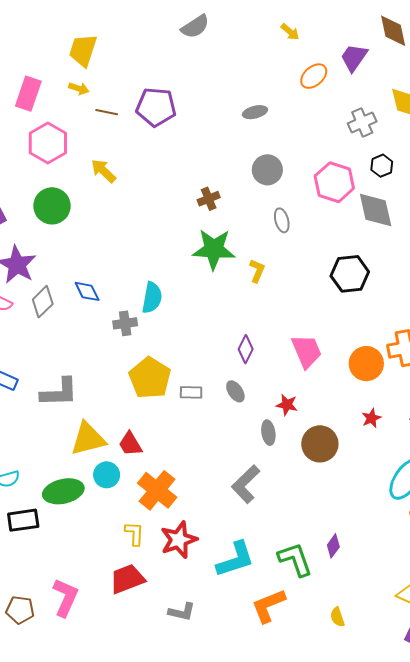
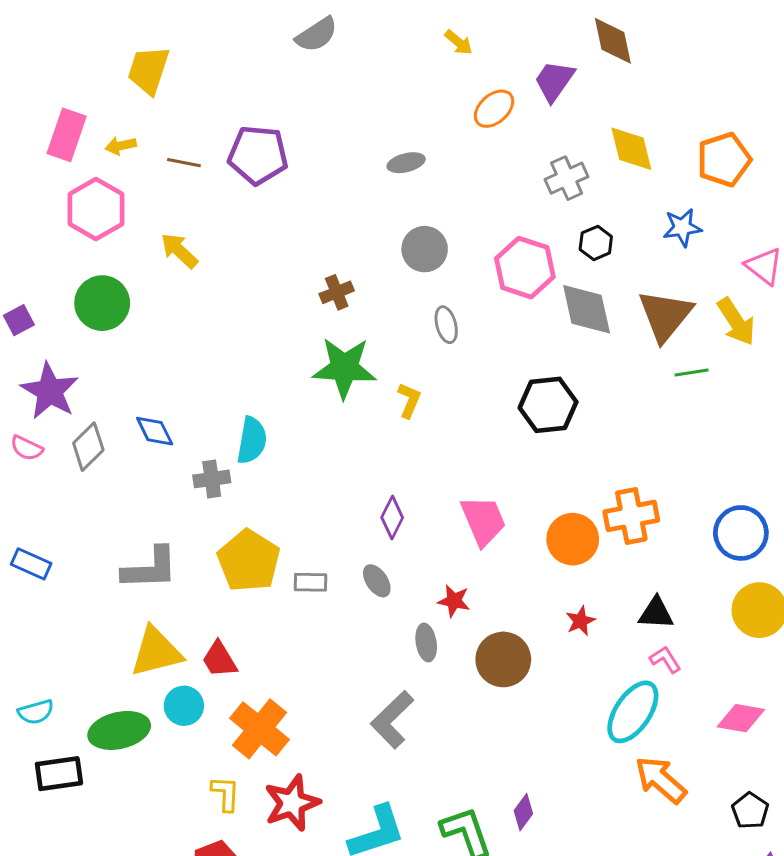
yellow arrow: (79, 88) -> (121, 146), moved, turned 150
gray L-shape: (59, 392) -> (150, 568), moved

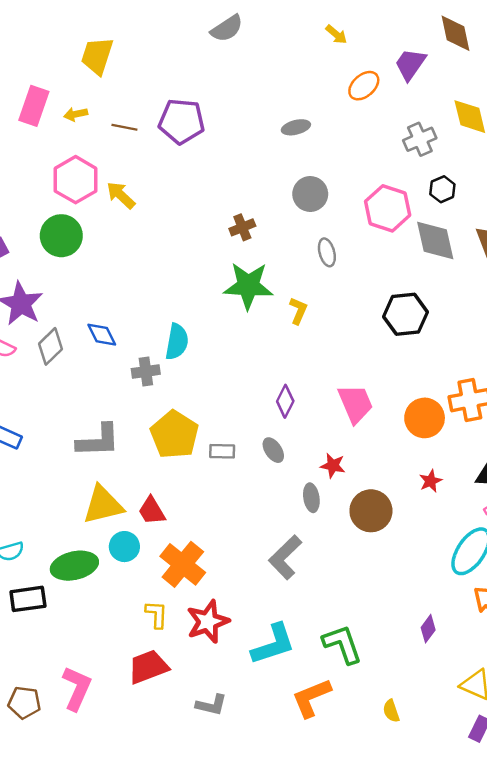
pink hexagon: (96, 209) -> (76, 180), moved
purple diamond: (523, 812) -> (428, 629), moved

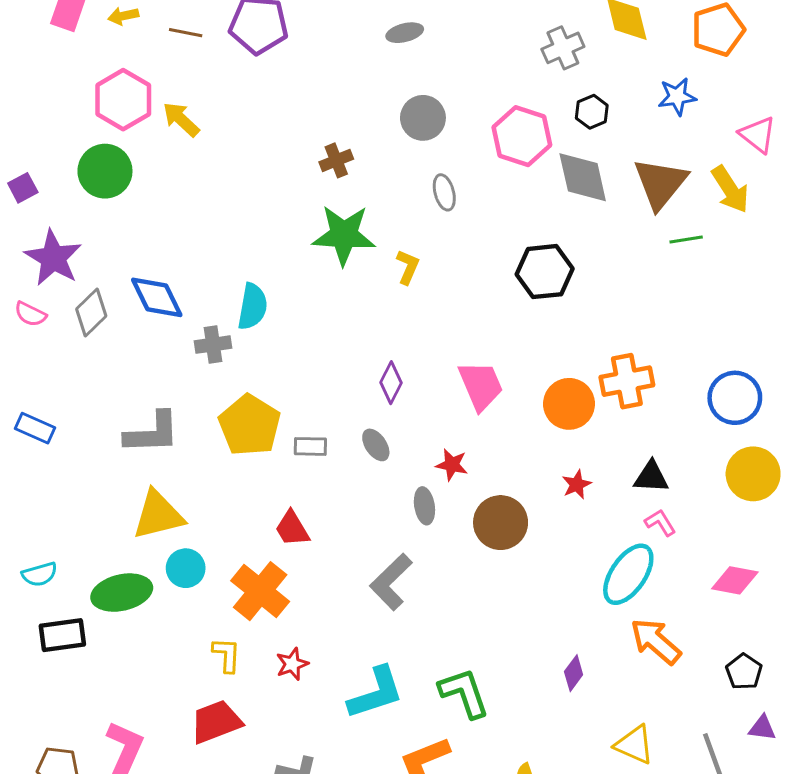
blue diamond: (102, 335) -> (157, 297), size x1.4
red trapezoid: (152, 511) -> (292, 529), moved
red star: (208, 622) -> (292, 664), size x0.6

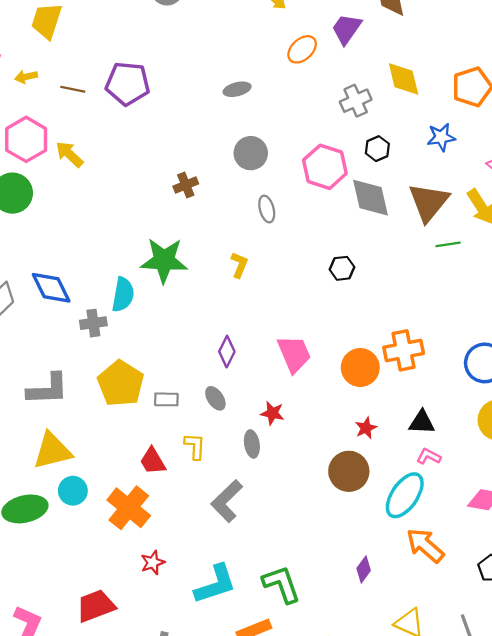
green star: (344, 235) -> (164, 260), moved
black hexagon: (545, 272) -> (342, 268), size x0.6
brown circle: (501, 523) -> (349, 471), moved
pink L-shape: (660, 523) -> (429, 456), turned -30
yellow L-shape: (227, 655) -> (195, 446), moved

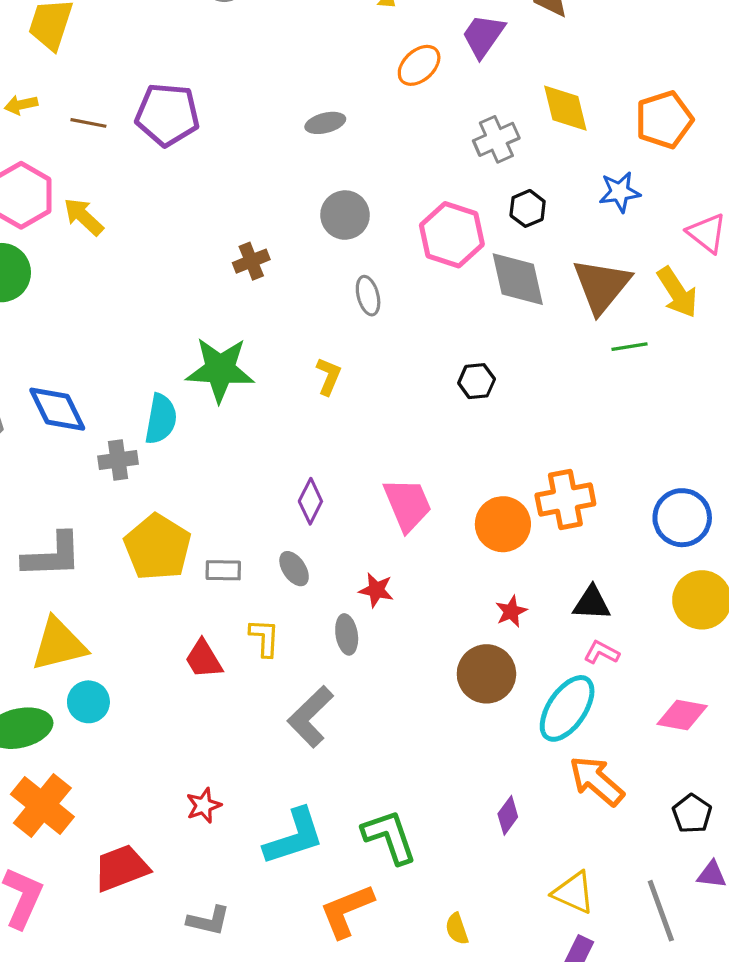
orange cross: (129, 508) -> (42, 805), moved

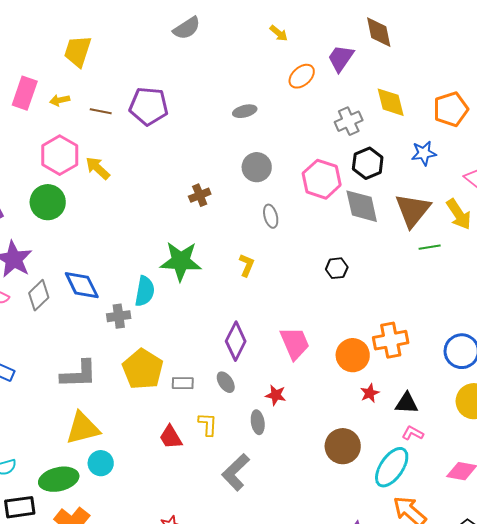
black hexagon: (528, 208) -> (368, 163), size x1.4
purple diamond: (310, 501) -> (236, 341), size x1.4
red star: (511, 611) -> (370, 393), moved

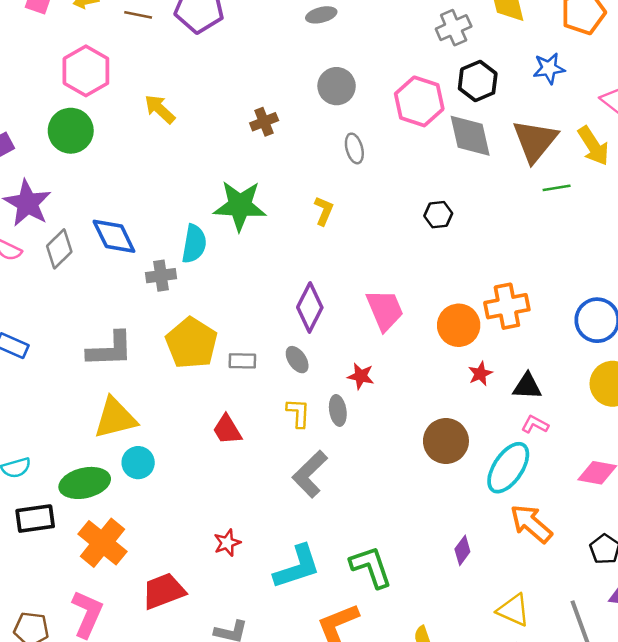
yellow arrow: (98, 168) -> (160, 109), moved
yellow L-shape: (208, 424) -> (298, 413), moved

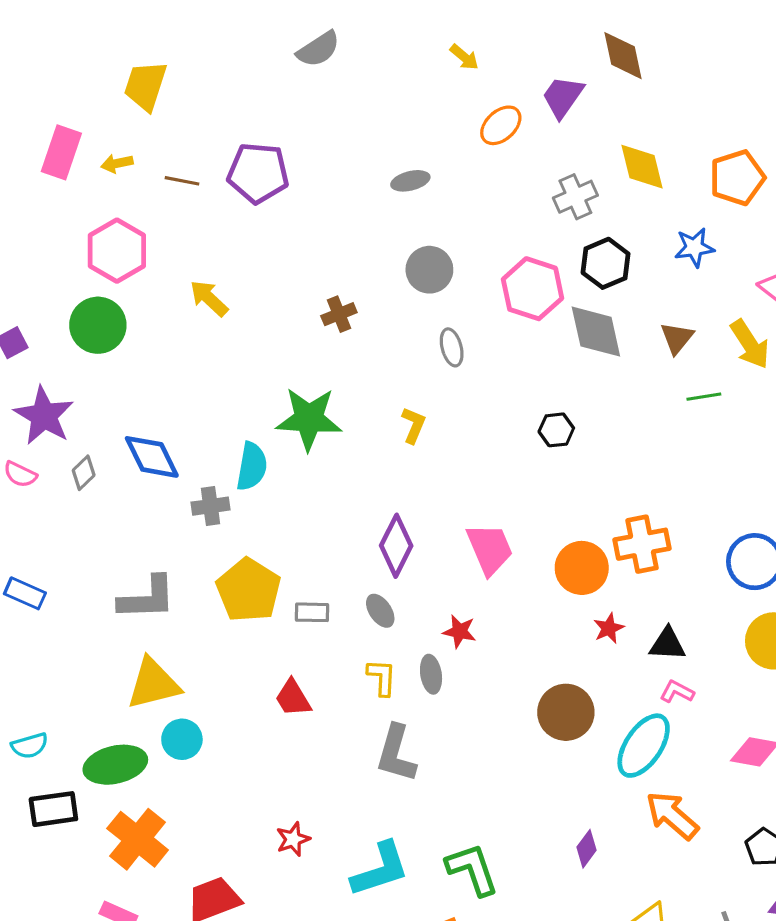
brown triangle: (535, 141) -> (677, 338), size x0.6
gray diamond: (59, 249) -> (84, 473), size x0.7
gray L-shape: (310, 474) -> (396, 754), turned -30

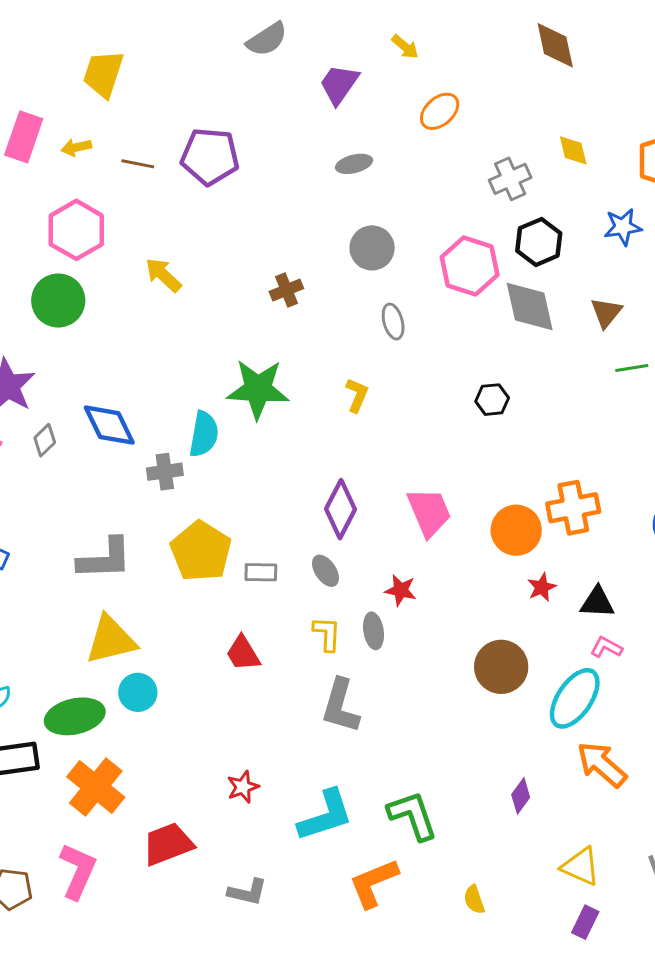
purple trapezoid: (563, 97) -> (339, 84), moved
yellow diamond: (642, 167) -> (573, 150), size x0.7

